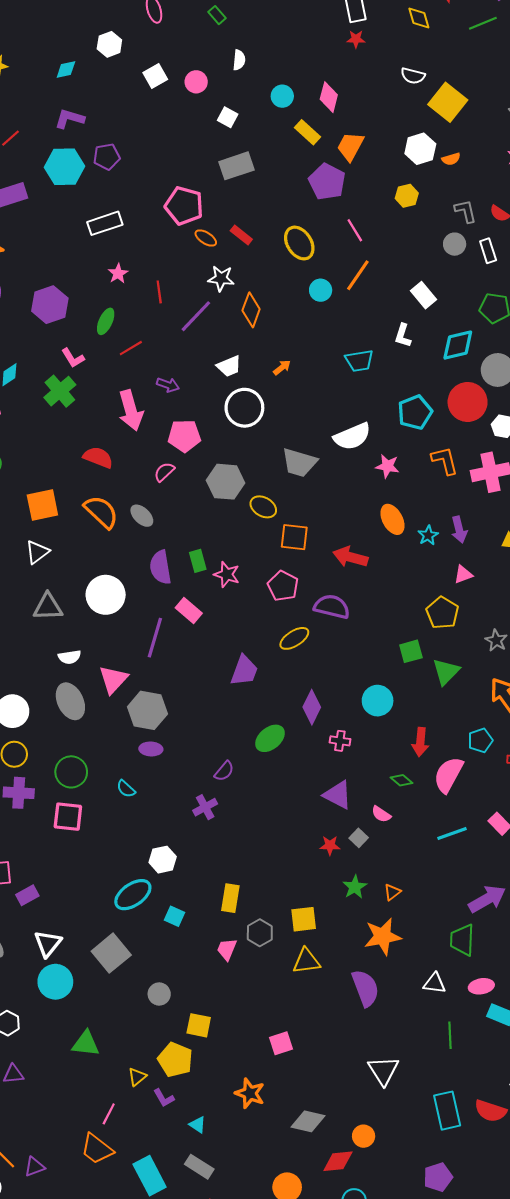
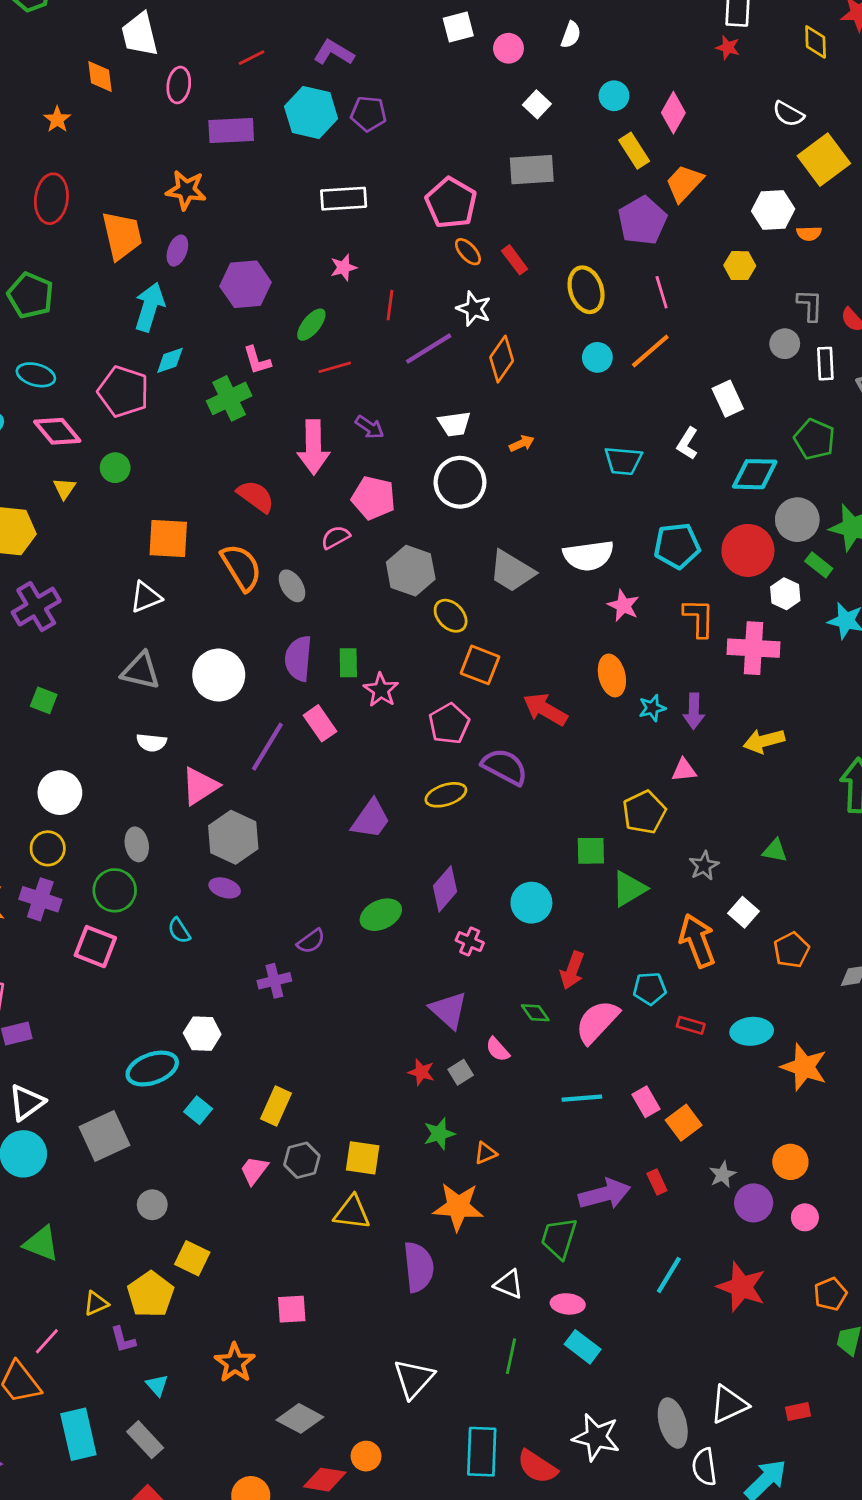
gray ellipse: (70, 701) -> (137, 844), moved, size x0.7

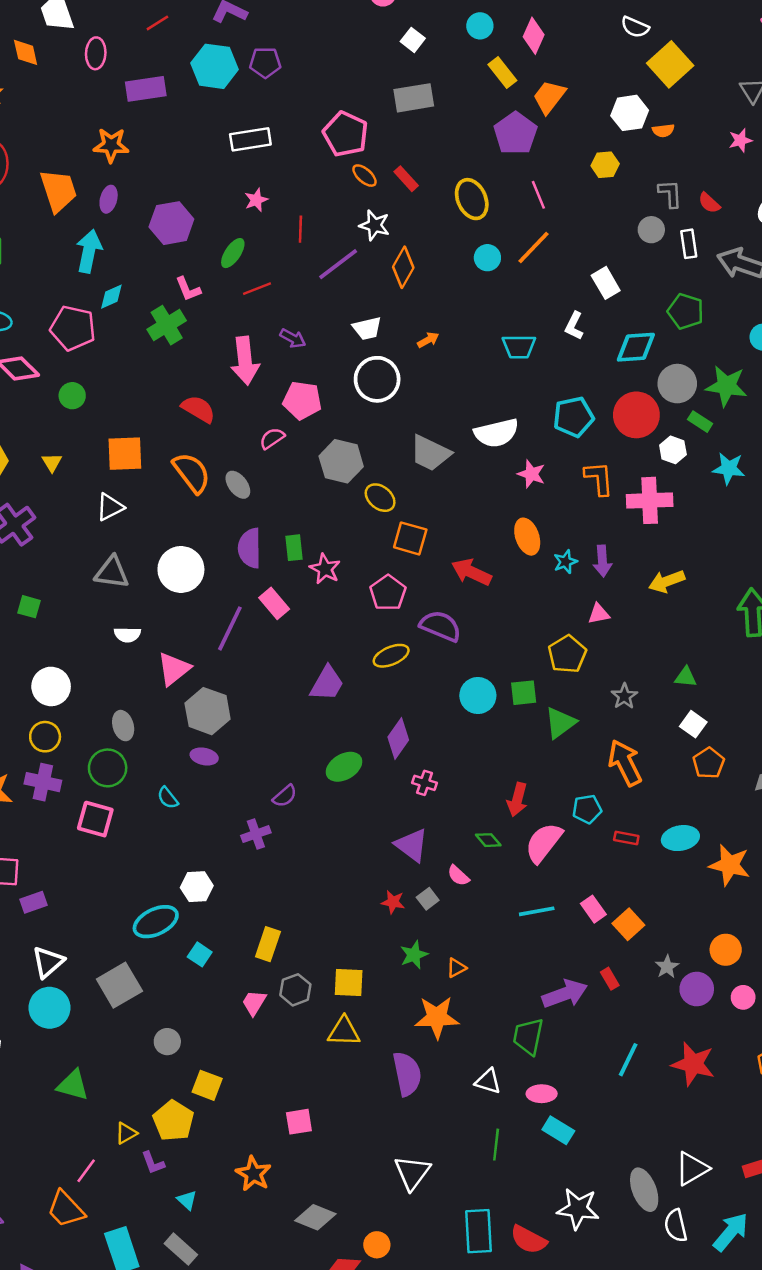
yellow triangle: (64, 488) -> (52, 462), moved
cyan circle: (531, 903) -> (478, 696), moved
white square: (744, 912) -> (693, 724), moved

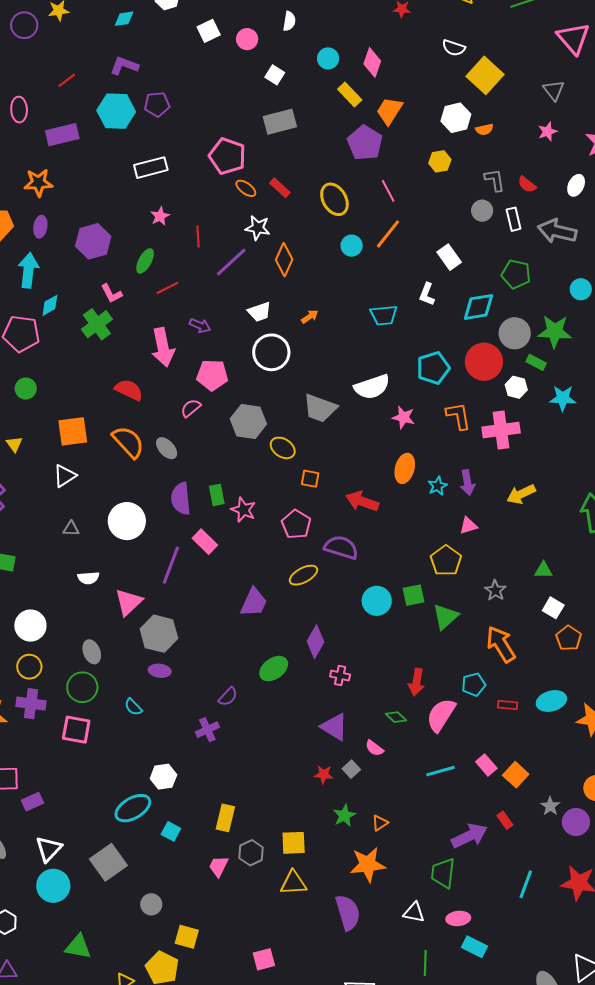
orange ellipse: (527, 537) -> (405, 468), turned 40
orange square: (410, 538) -> (310, 479), size x0.7
gray triangle: (112, 572) -> (71, 529), size x0.6

